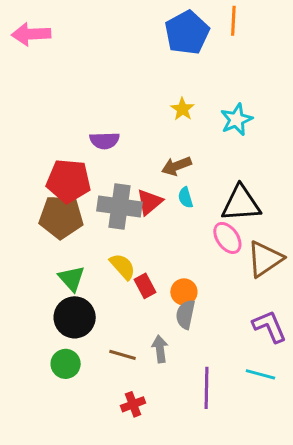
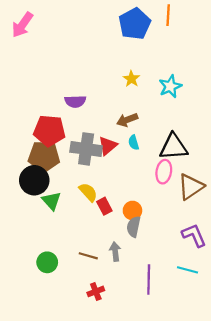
pink arrow: (31, 34) -> (22, 25), turned -52
pink ellipse: (227, 238) -> (164, 172), turned 45
black circle: (75, 317) -> (34, 180), moved

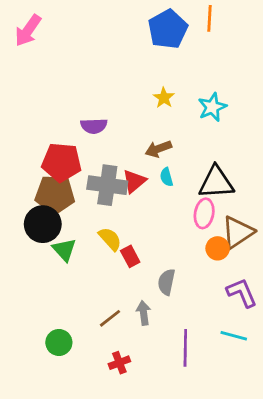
orange circle: (132, 211) -> (218, 248), moved
brown line: (88, 256) -> (110, 318), turned -54
green circle: (47, 262) -> (59, 342), moved

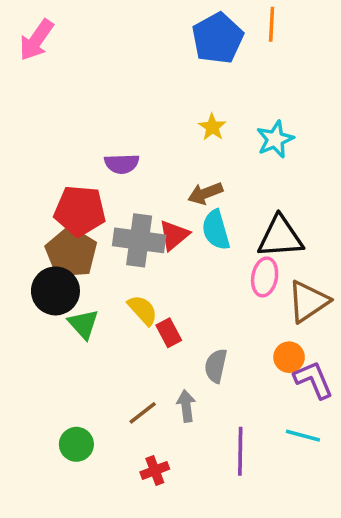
cyan semicircle: (166, 177) -> (216, 230), size x1.6
brown pentagon: (55, 195) -> (71, 253), turned 30
orange circle: (218, 248) -> (289, 357), moved

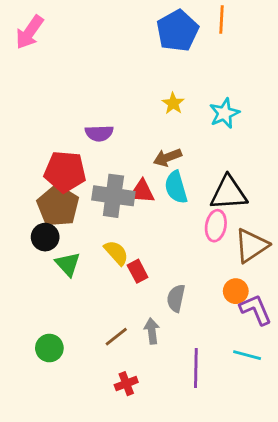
red triangle: (174, 235) -> (142, 192), turned 44
black circle: (55, 291) -> (45, 237), size x0.7
green circle: (76, 444) -> (49, 348), moved

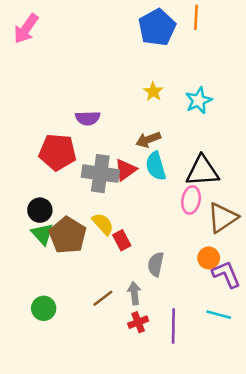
red triangle: (142, 192) -> (126, 170), turned -40
brown pentagon: (58, 206) -> (68, 235), moved
green triangle: (68, 264) -> (42, 234), moved
red cross: (126, 384) -> (138, 322), moved

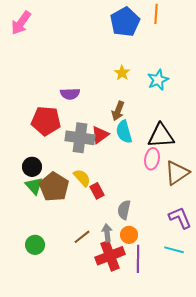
brown arrow: (148, 140) -> (118, 111), turned -48
orange circle: (209, 258) -> (129, 235), moved
red cross: (138, 322) -> (110, 256), size x1.8

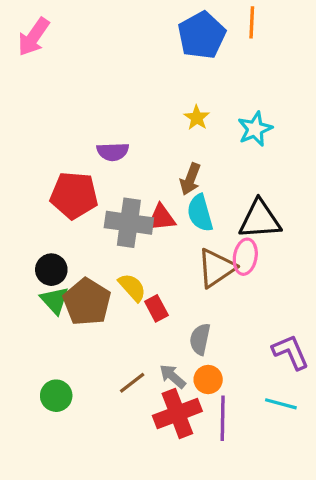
red triangle: (100, 135) -> (161, 218), turned 30
brown triangle: (177, 173) -> (216, 268), moved
gray arrow: (107, 233) -> (173, 376), turned -42

